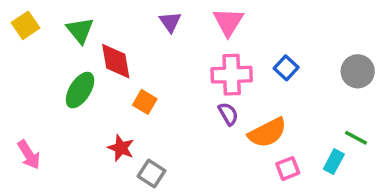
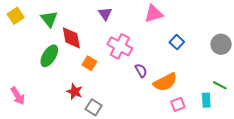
pink triangle: (228, 22) -> (154, 14), moved, turned 42
pink cross: (232, 75) -> (120, 46), moved, turned 30
cyan rectangle: (334, 162) -> (206, 100), turned -32

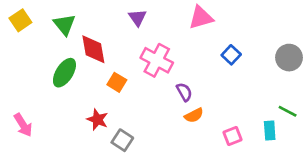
orange semicircle: (165, 82) -> (194, 115), moved, size x0.6

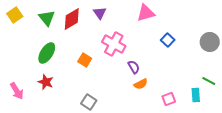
red diamond: (93, 49) -> (72, 19), moved, turned 70
red star: (98, 120) -> (46, 82), moved

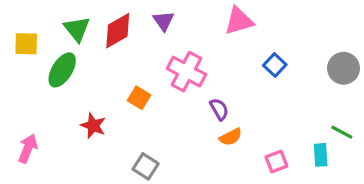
yellow square: (15, 15) -> (26, 44), moved, turned 35
green ellipse: (47, 53) -> (62, 70), moved
red star: (46, 82) -> (93, 126), moved
pink arrow: (17, 91) -> (28, 148), turned -126

